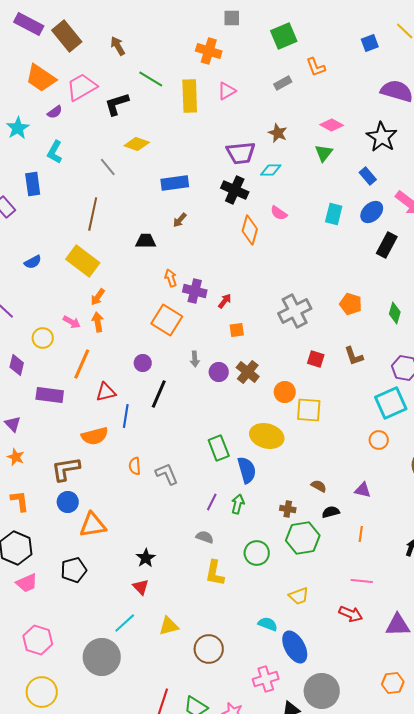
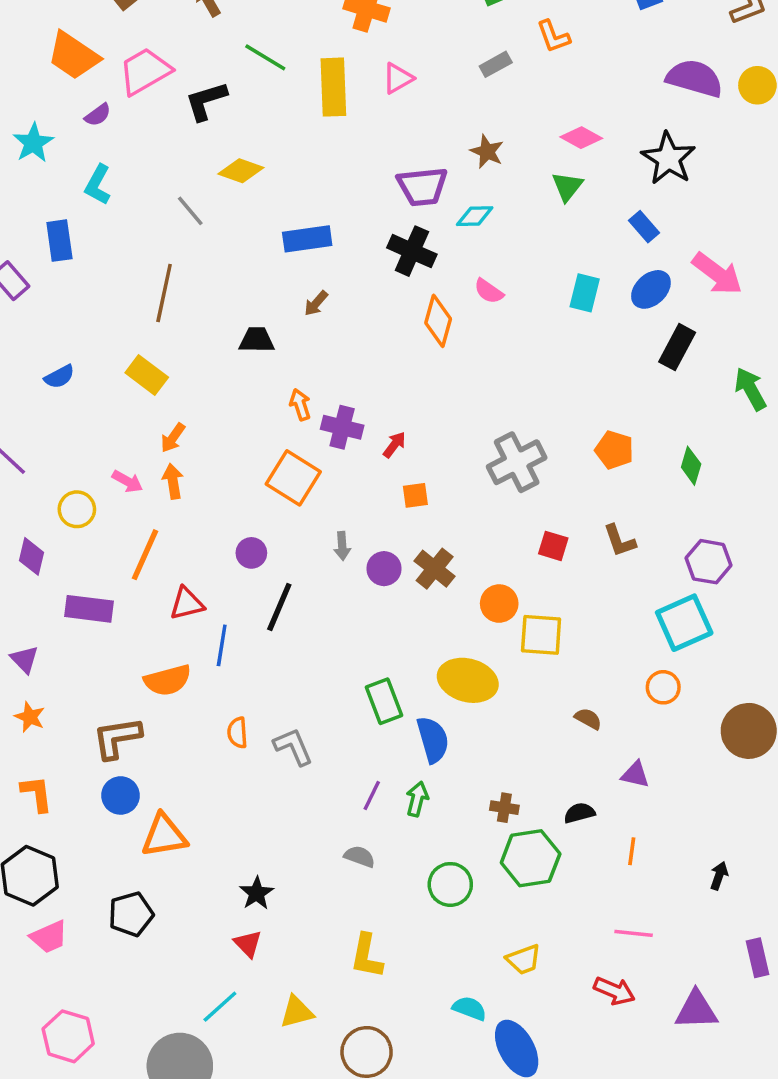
yellow rectangle: (83, 261) -> (147, 375), size x0.7
brown semicircle: (319, 486) -> (588, 719), moved
yellow L-shape: (215, 573) -> (367, 956), moved

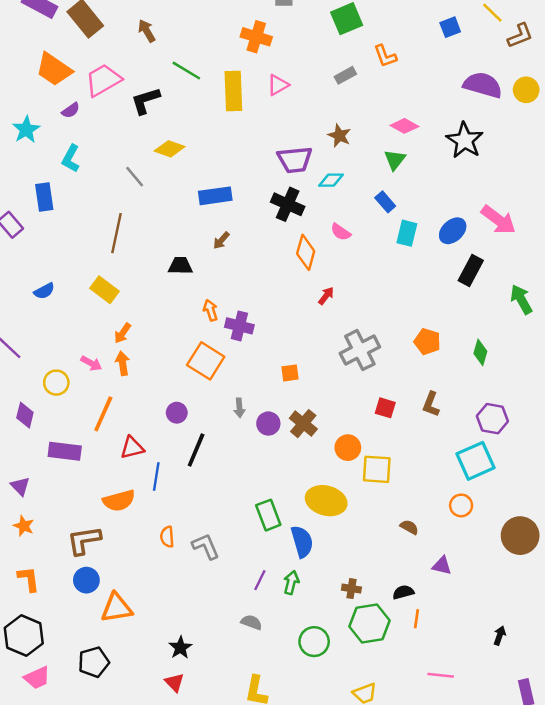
blue rectangle: (644, 227) -> (385, 202), moved
red arrow: (394, 445) -> (326, 296), moved
brown L-shape: (620, 541) -> (431, 404), turned 40
orange line: (632, 851) -> (416, 619), moved

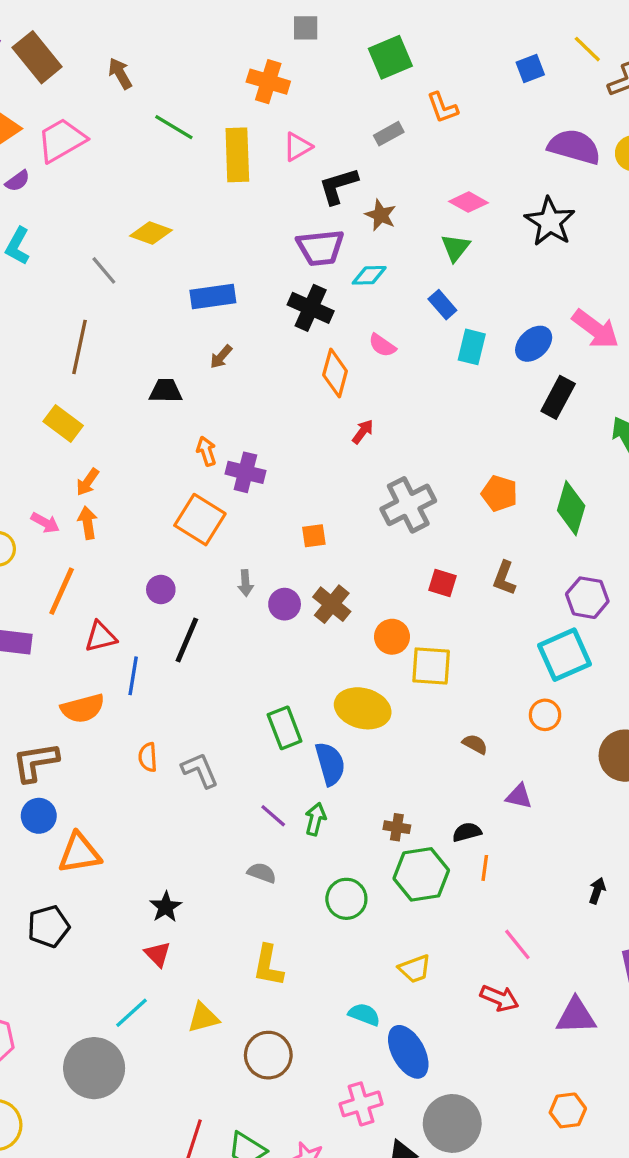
black L-shape: (145, 101) -> (338, 186), moved
green diamond: (480, 352) -> (571, 508), size x1.5
purple line: (260, 580) -> (273, 816), turned -75
pink line: (441, 675) -> (517, 944), turned 45

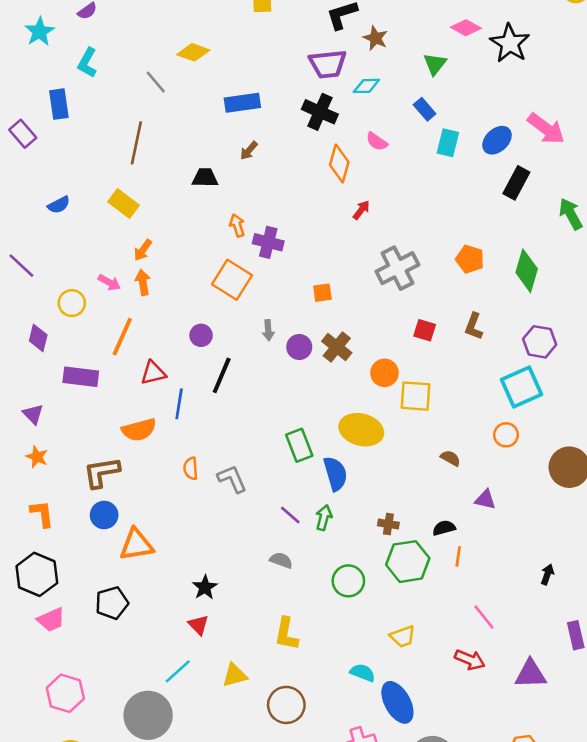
pink diamond: (468, 202) -> (466, 28), moved

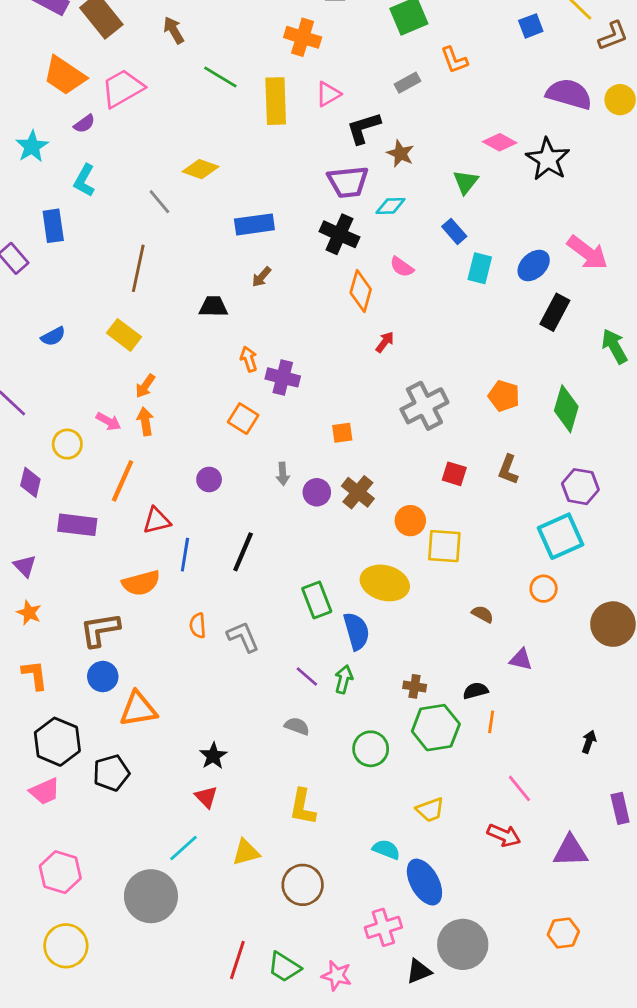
orange square: (232, 280) -> (243, 419), size x0.7
black line: (222, 375) -> (243, 552), moved
black hexagon: (37, 574) -> (57, 742), moved

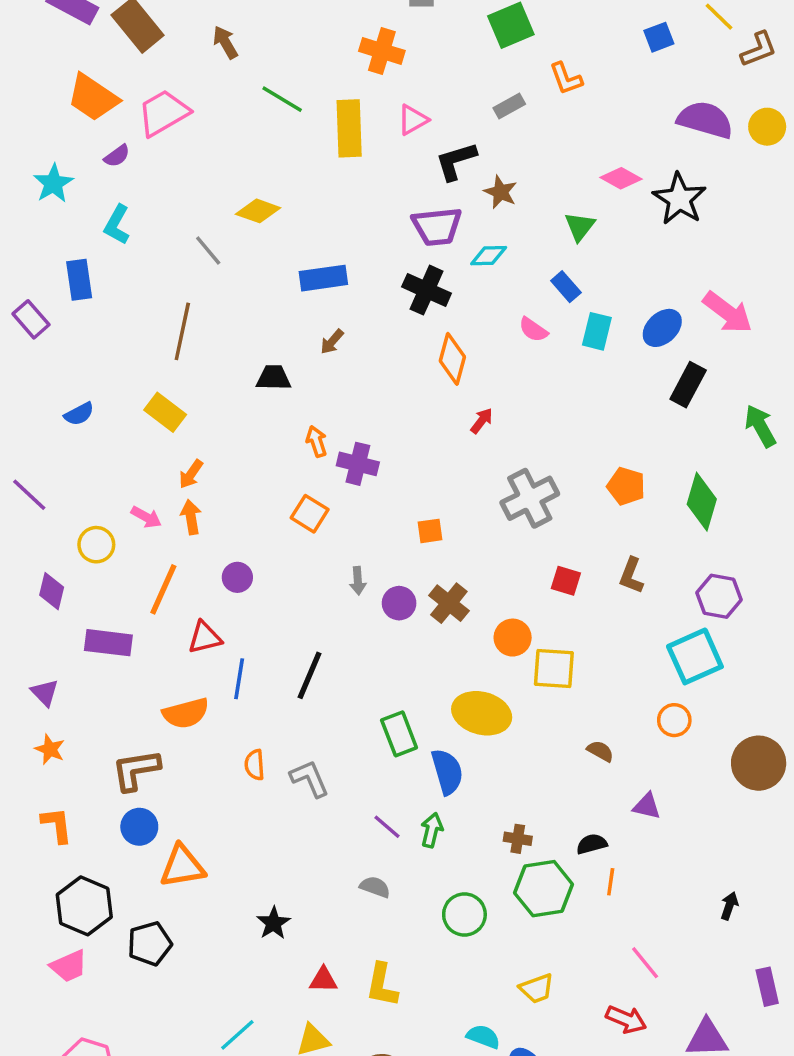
pink semicircle: (402, 267) -> (533, 330), moved
purple circle: (209, 480) -> (237, 577), moved
red triangle: (206, 797) -> (323, 980), moved, turned -45

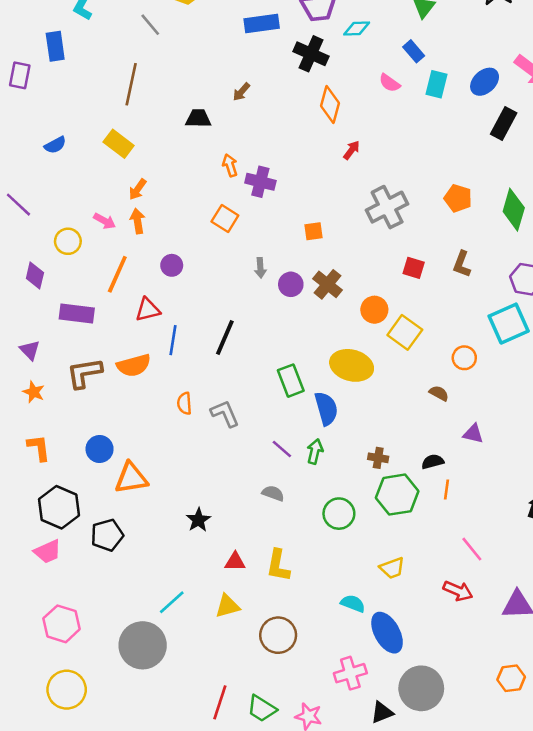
blue rectangle: (323, 278) -> (262, 23), moved
purple rectangle: (31, 319) -> (20, 75), turned 52
yellow square: (554, 668) -> (405, 332), turned 32
orange circle: (674, 720) -> (464, 358), moved
brown L-shape: (136, 770) -> (84, 373), moved

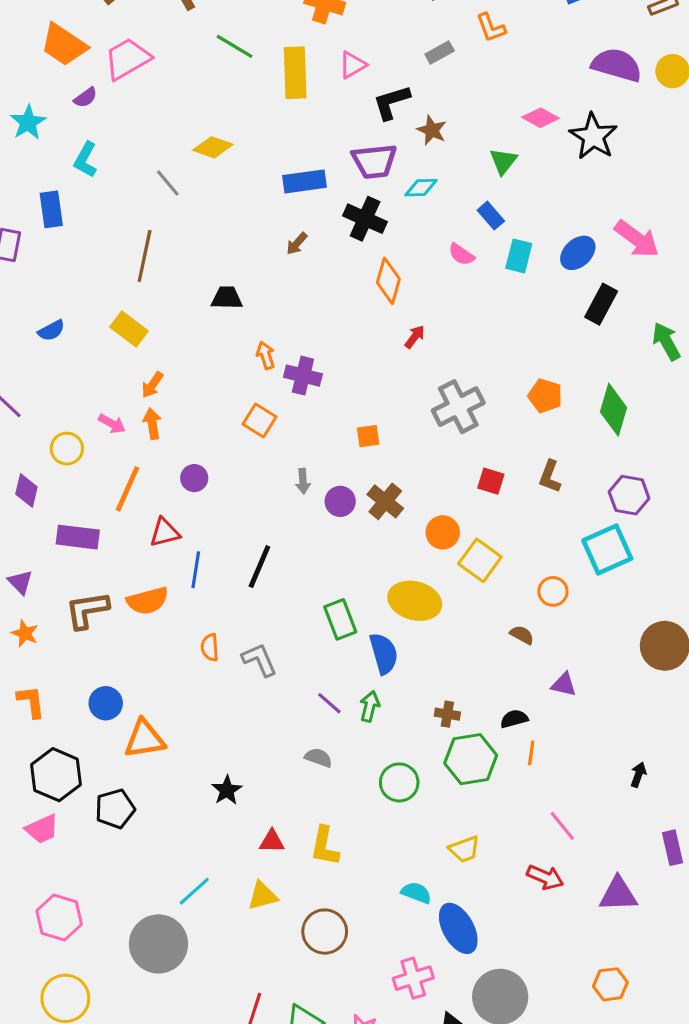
brown arrow: (241, 92) -> (297, 244), moved

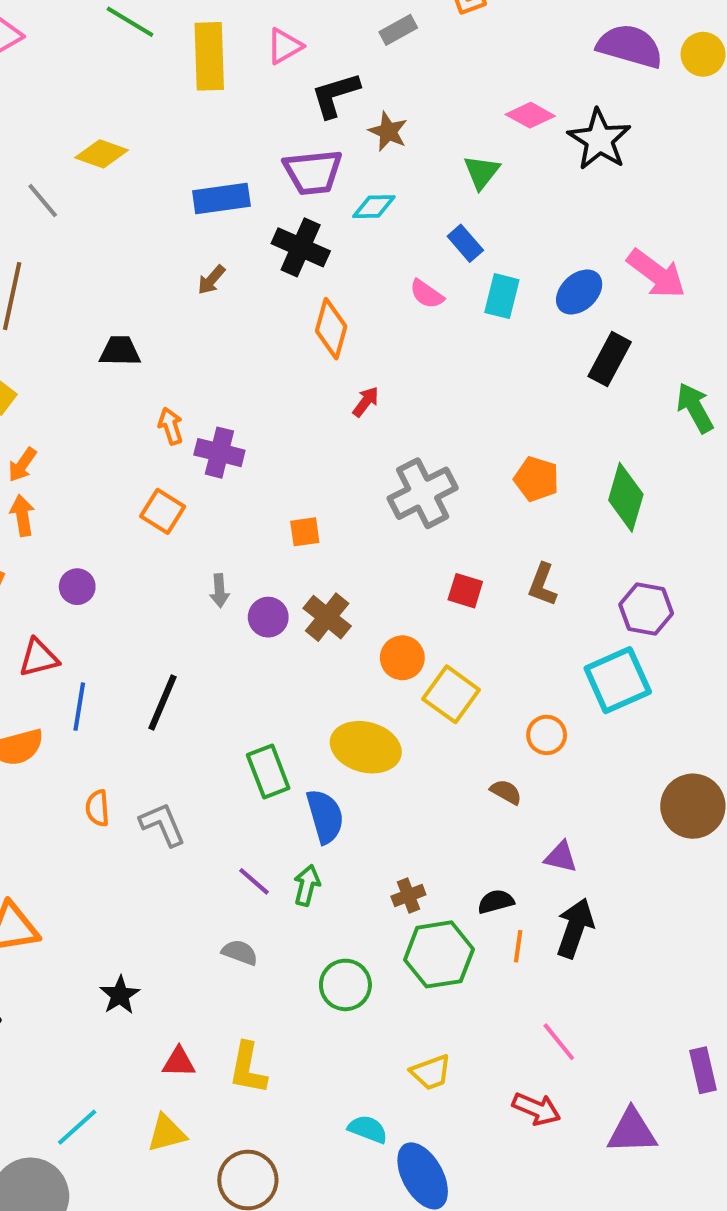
brown cross: (447, 714) -> (408, 896), turned -30
black arrow: (638, 775) -> (575, 928), moved, size x1.8

